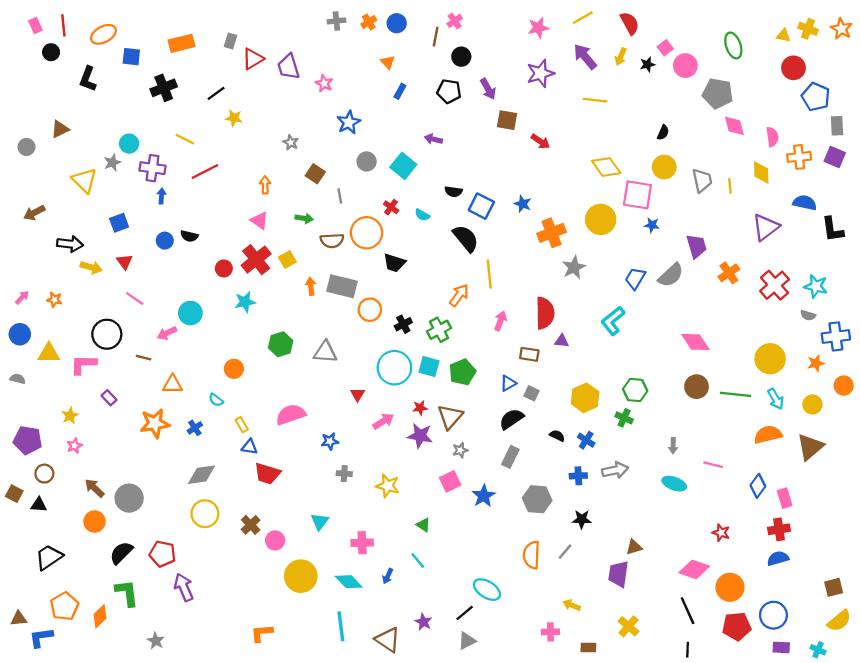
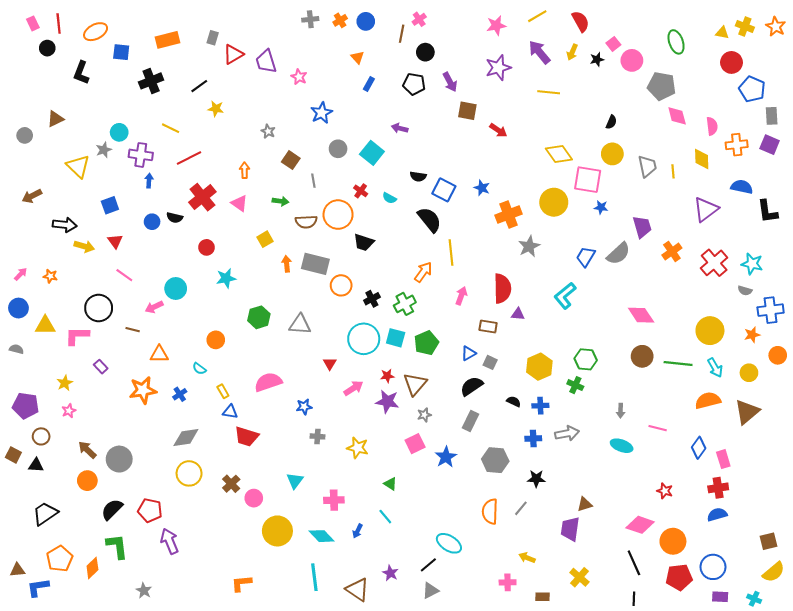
red cross: (256, 260) -> (202, 197), moved
blue cross: (586, 440) -> (540, 406), turned -35

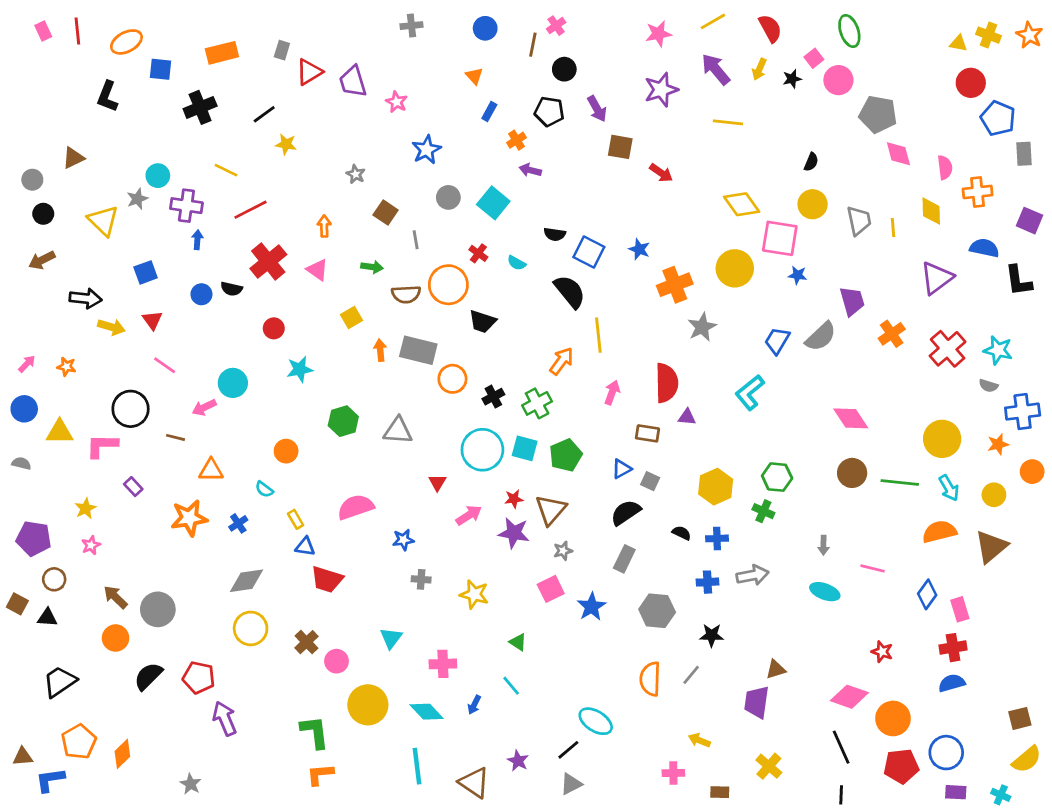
orange cross: (340, 20) -> (517, 140), moved
green ellipse: (676, 42) -> (849, 31), moved
black circle: (47, 48) -> (43, 214), moved
purple square: (770, 145) -> (1029, 221), moved
green L-shape: (117, 546) -> (315, 732), moved

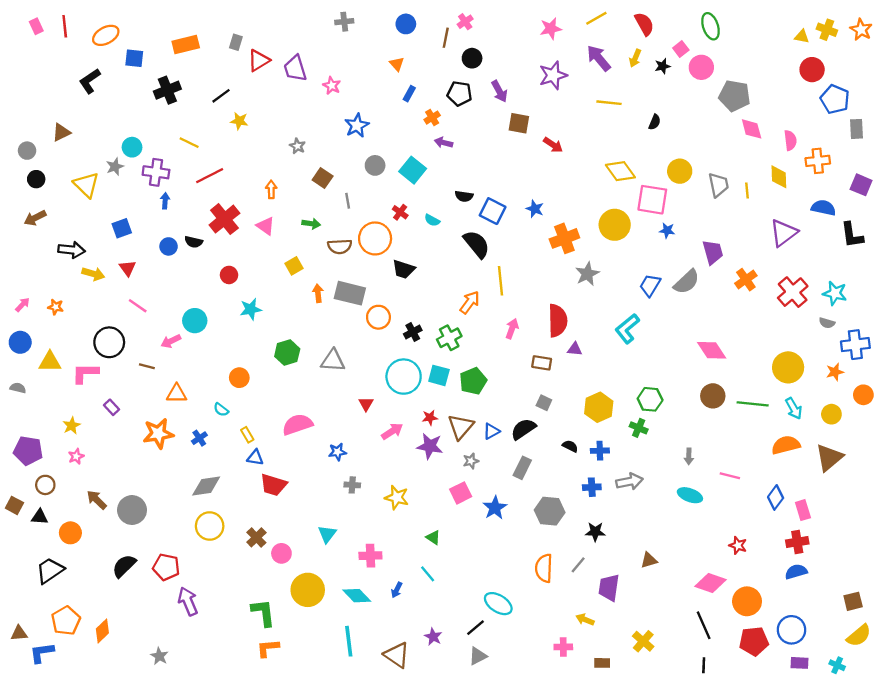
black L-shape: (107, 96) -> (90, 81), turned 35
black semicircle: (811, 162) -> (655, 122), moved
blue triangle: (622, 469) -> (491, 431), moved
orange circle: (116, 638) -> (70, 533), moved
purple trapezoid: (757, 702) -> (609, 588), moved

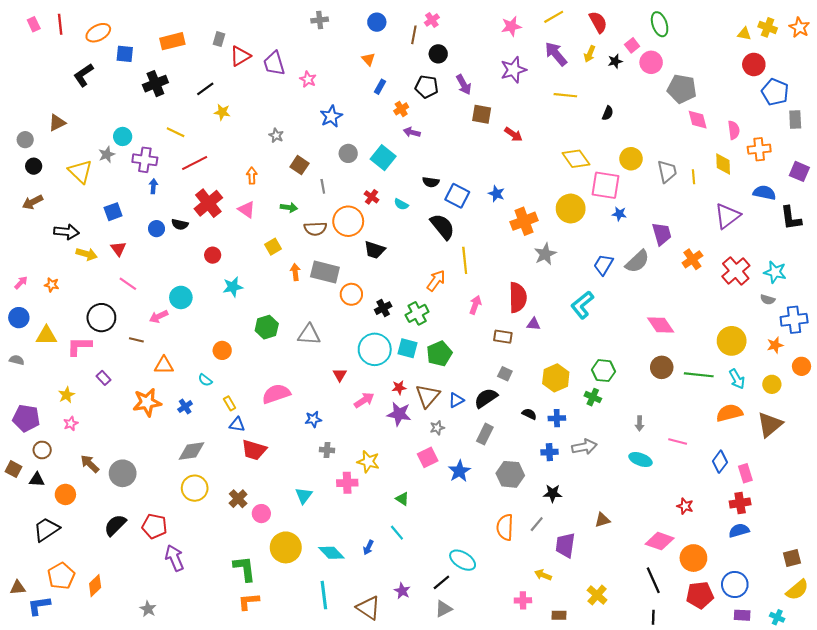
pink cross: (370, 556) -> (347, 483), moved

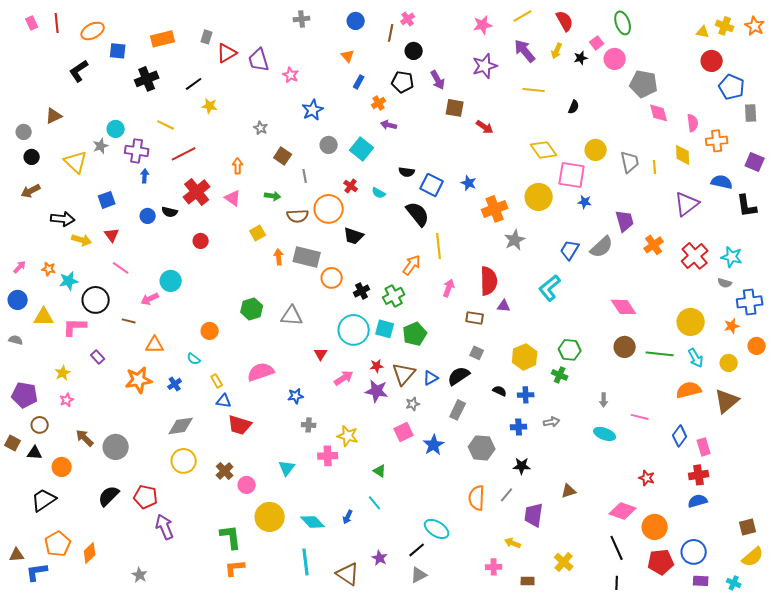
cyan star: (233, 287) -> (69, 281), moved
gray arrow: (584, 447) -> (552, 422), size x0.7

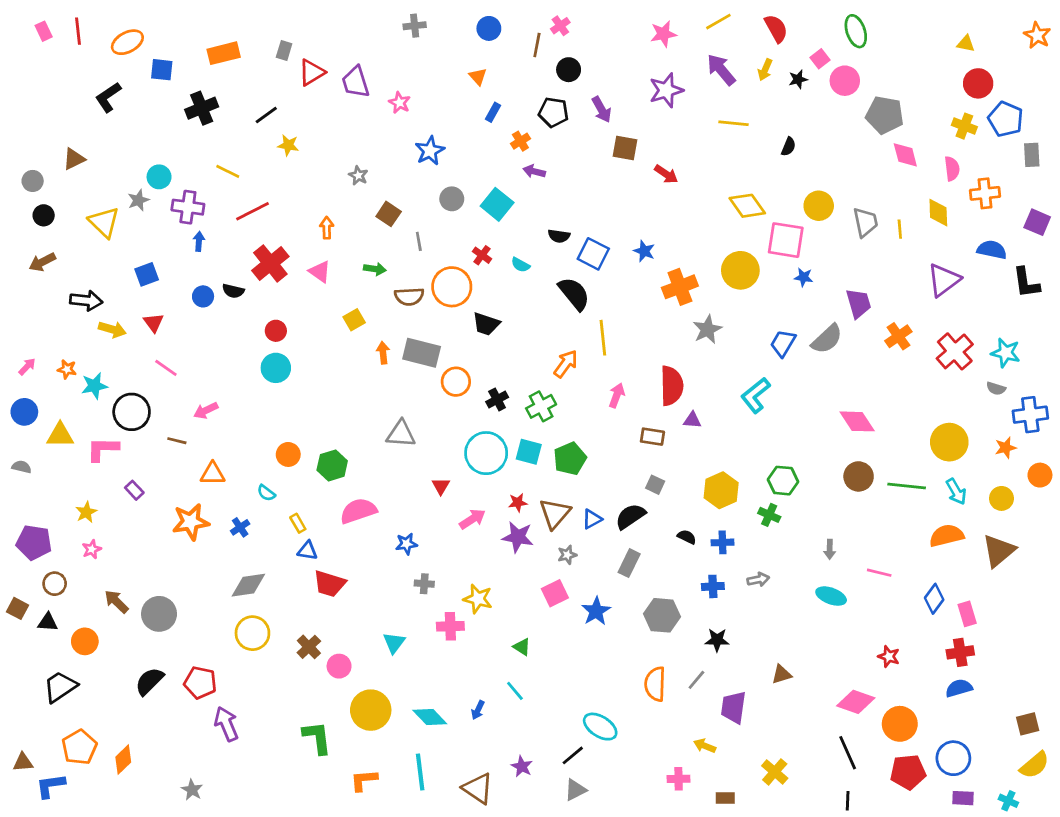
yellow cross: (725, 26) -> (964, 126), moved
cyan circle: (171, 281) -> (276, 368), moved
green hexagon: (252, 309) -> (332, 465), moved
orange L-shape: (235, 568) -> (364, 780), moved

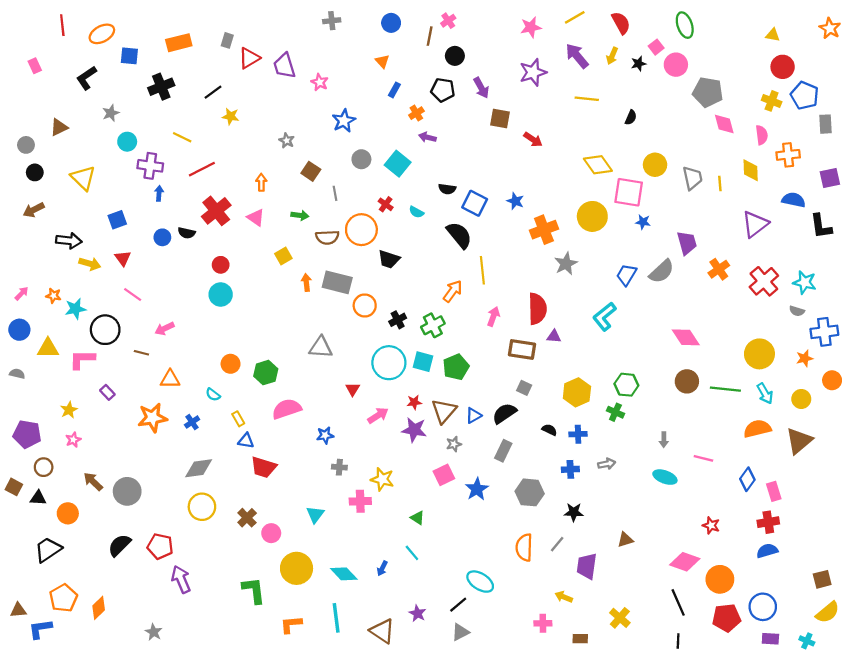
pink rectangle: (44, 31) -> (35, 66), moved
gray star: (138, 200) -> (111, 113), moved
purple square: (1037, 222) -> (830, 178), turned -35
brown rectangle: (652, 437) -> (522, 349), size x1.4

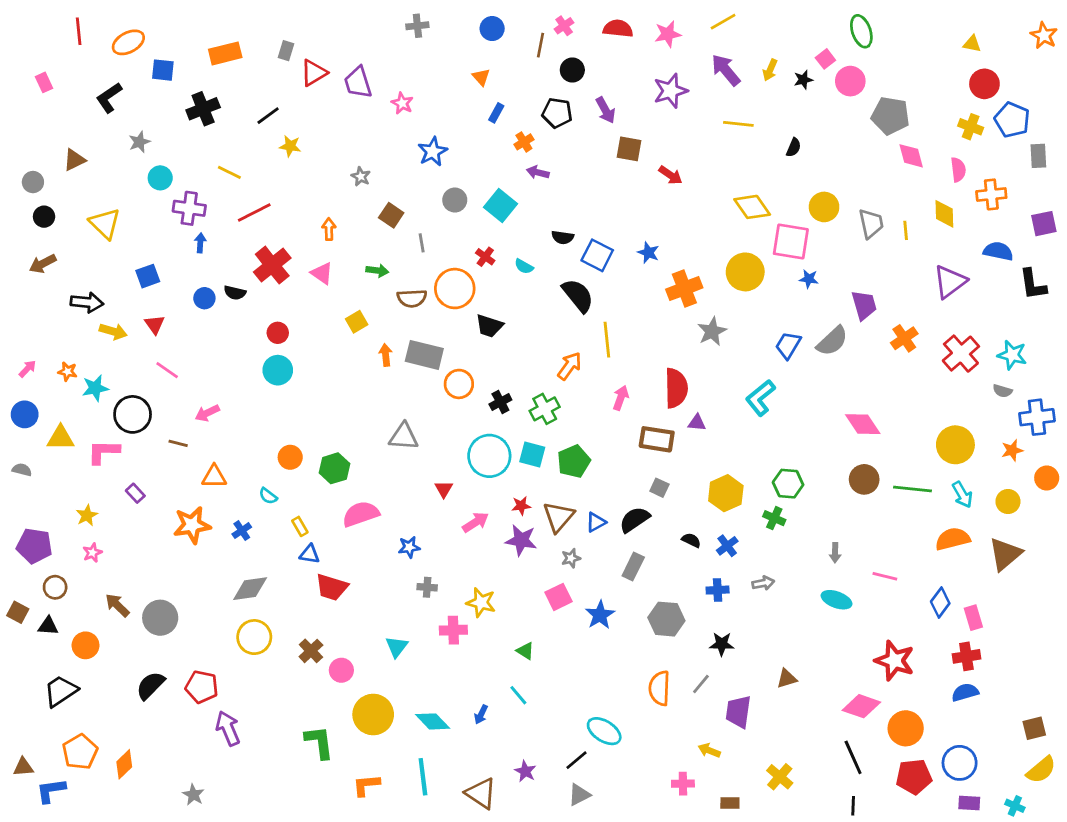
red semicircle: (621, 23) -> (618, 29), moved, turned -55
blue cross: (578, 434) -> (727, 546), turned -35
red star: (711, 525) -> (895, 661), size x1.8

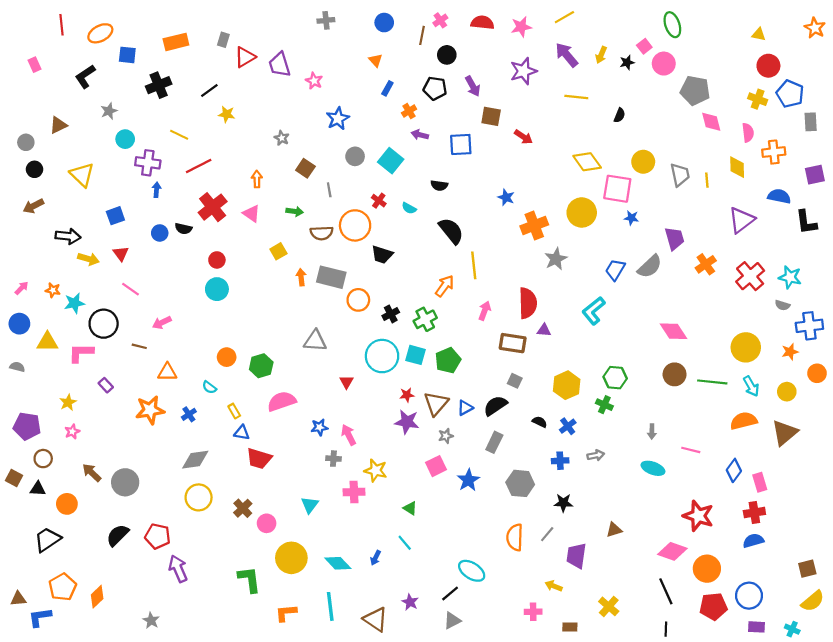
blue square: (597, 255) -> (461, 144), moved, turned -30
pink arrow: (476, 522) -> (349, 435), moved, turned -84

